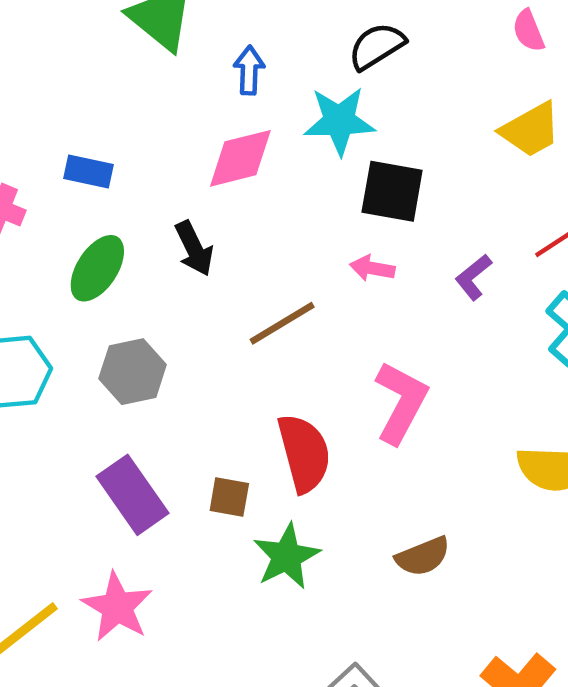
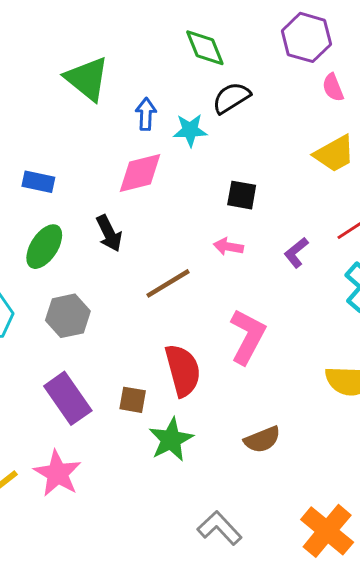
cyan star: (339, 121) -> (190, 130), moved, size x0.7
black square: (392, 191) -> (242, 195), size x0.7

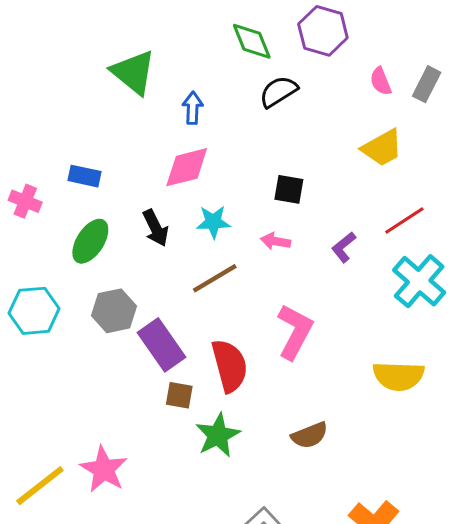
purple hexagon: (306, 37) -> (323, 31), moved
cyan star: (190, 130) -> (213, 222), moved
purple rectangle: (68, 398) -> (161, 345), moved

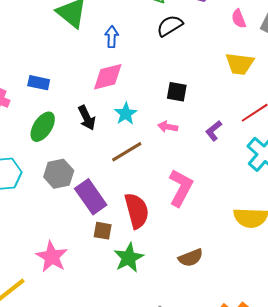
yellow trapezoid: (382, 148) -> (240, 64), turned 36
cyan star: (213, 222) -> (126, 114), turned -30
pink star: (104, 469) -> (52, 257), moved

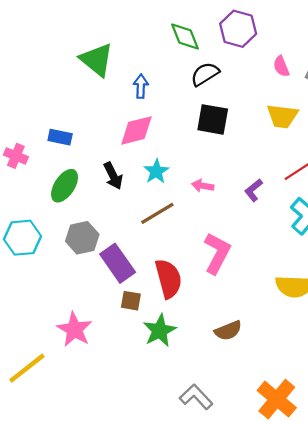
black square: (177, 92) -> (213, 119), moved, size x1.4

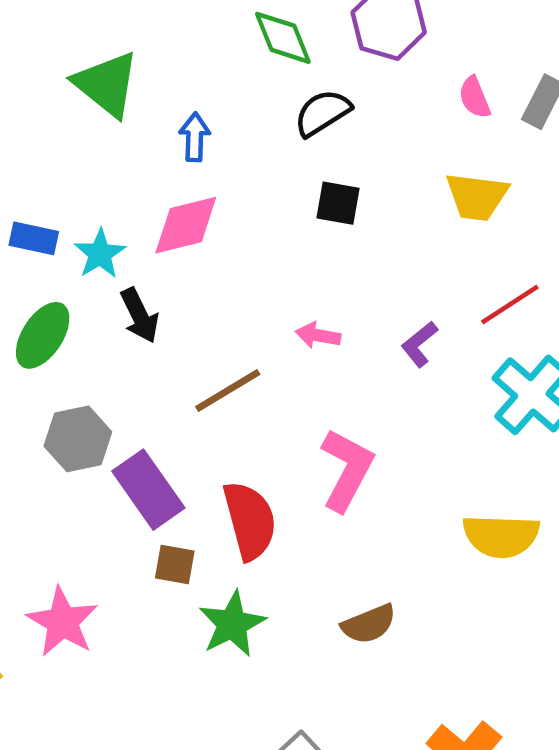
black square: (213, 119) -> (338, 203), size x0.7
cyan star: (156, 171) -> (100, 254), moved

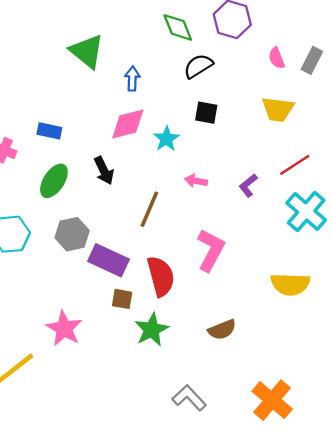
cyan star: (100, 254) -> (166, 139), moved
brown line: (228, 390) -> (149, 209), turned -36
purple rectangle: (148, 490) -> (108, 260), turned -30

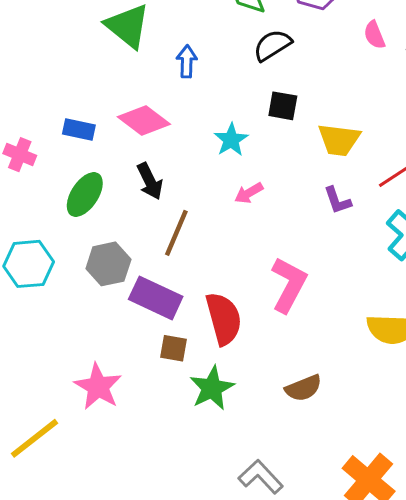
yellow trapezoid: (278, 109) -> (339, 140), moved
pink diamond: (128, 124) -> (144, 121), moved, turned 51
pink arrow: (196, 181) -> (249, 193), moved, turned -40
purple L-shape: (248, 185) -> (337, 200), turned -70
brown line: (149, 209) -> (176, 233), moved

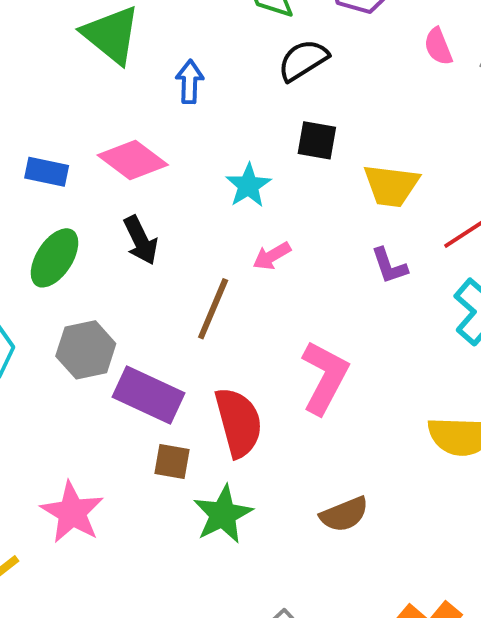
brown line: (176, 233) -> (213, 309), moved

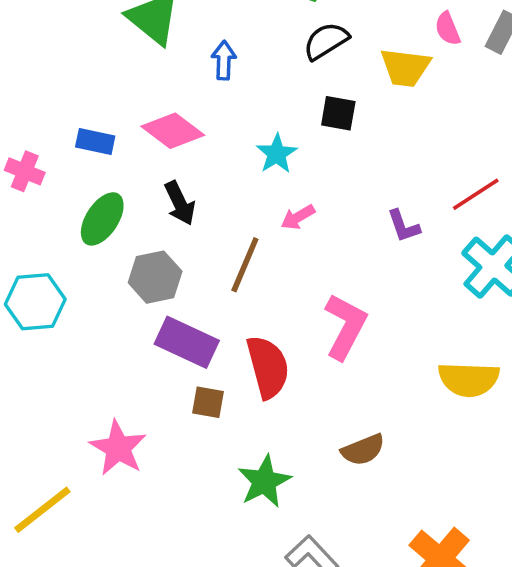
yellow trapezoid: (391, 185) -> (405, 67), moved
gray hexagon: (86, 350) -> (155, 277), moved
green star: (223, 514) -> (264, 481), moved

